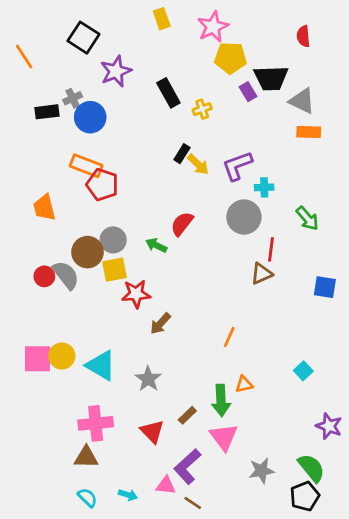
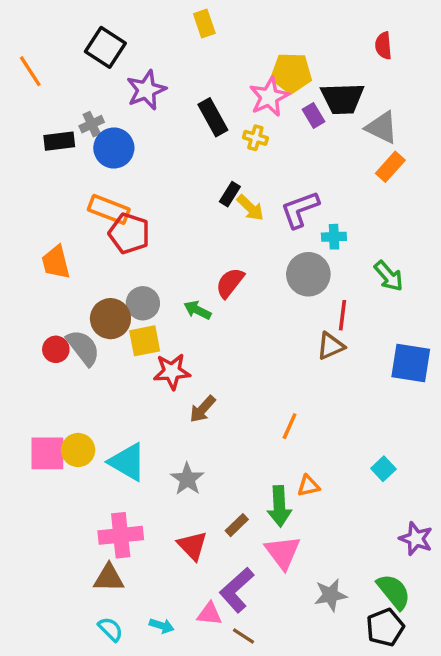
pink star: (213, 27) -> (269, 97), moved
yellow cross: (202, 109) -> (255, 138), turned 36
orange rectangle: (309, 132) -> (390, 167), turned -50
blue square: (325, 287) -> (411, 363), size x1.4

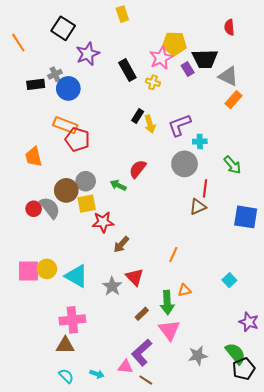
yellow arrow: (250, 208) -> (150, 124), turned 30
red triangle: (192, 546) -> (135, 277), moved
black pentagon: (385, 627) -> (244, 369), moved

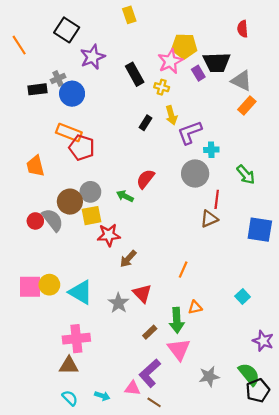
yellow arrow: (150, 124) -> (171, 115), moved

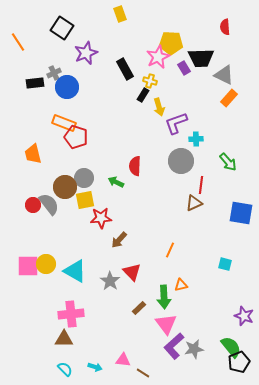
black rectangle: (145, 123) -> (143, 95), moved
red semicircle: (145, 179) -> (135, 166), turned -36
cyan square: (243, 297) -> (225, 264), moved, turned -32
purple L-shape: (150, 373) -> (174, 346), moved

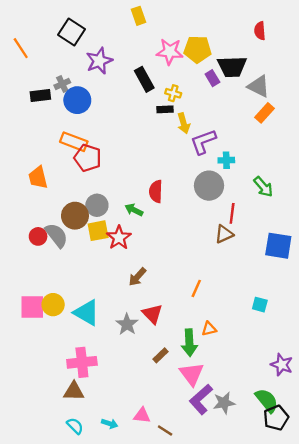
pink star: (158, 57) -> (170, 52), moved, turned 30
black rectangle: (143, 95) -> (165, 109), turned 56
red star: (101, 218) -> (119, 238), moved, turned -30

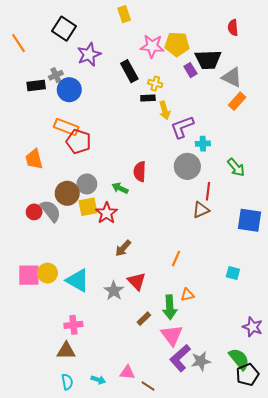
pink cross: (82, 362) -> (73, 325), size x0.7
cyan semicircle: (75, 426) -> (67, 382), turned 35

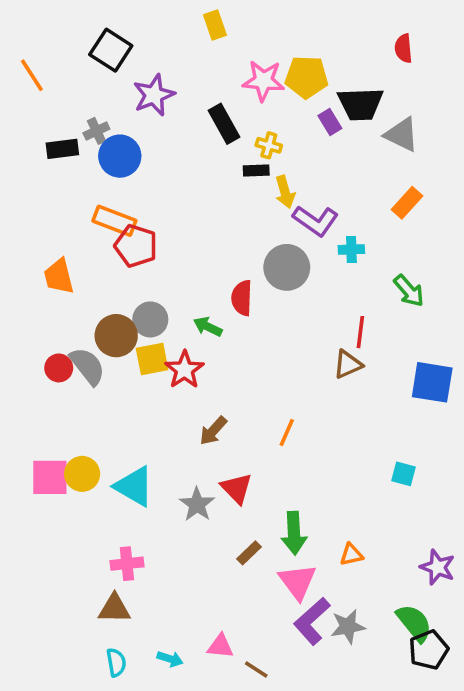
orange rectangle: (237, 101) -> (407, 203), moved
purple L-shape: (182, 127) -> (315, 221), turned -125
gray circle: (187, 166) -> (287, 267), moved
orange line: (176, 259) -> (287, 433), moved
orange triangle: (187, 295) -> (351, 555), moved

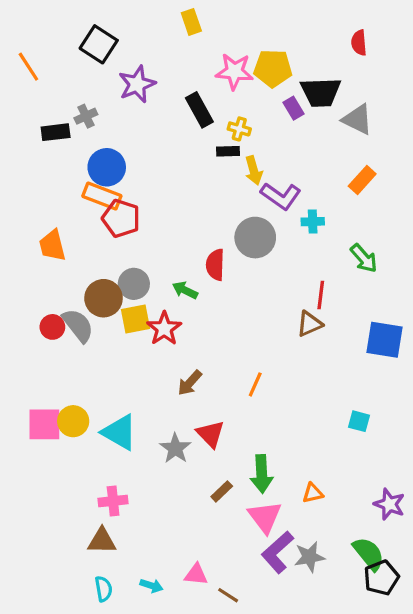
blue circle: (120, 156) -> (107, 167), moved

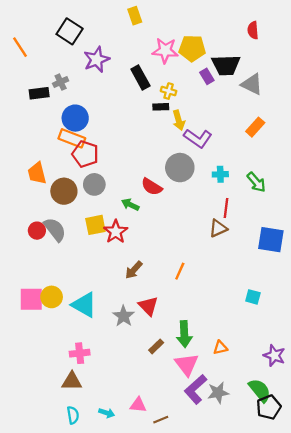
cyan cross: (313, 222) -> (220, 174), moved
red semicircle: (215, 265) -> (152, 187), turned -60
gray circle: (134, 284) -> (94, 184), moved
brown circle: (103, 298) -> (64, 191), moved
brown line: (228, 595) -> (161, 420), turned -56

